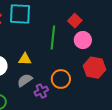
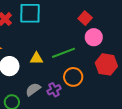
green line: (53, 38) -> (64, 53), moved, turned 65
gray semicircle: (25, 80) -> (33, 89), moved

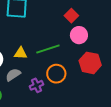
gray semicircle: (33, 89) -> (13, 75), moved

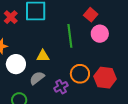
green line: (48, 49) -> (70, 36), moved, turned -75
red hexagon: (90, 63) -> (105, 78), moved

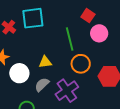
orange circle: (80, 74) -> (81, 64), moved
purple cross: (61, 87) -> (67, 91), size x1.6

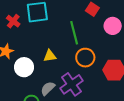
pink circle: (99, 33) -> (113, 26), moved
gray semicircle: (42, 85) -> (48, 88), moved

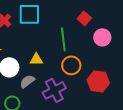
gray semicircle: (48, 88) -> (27, 81), moved

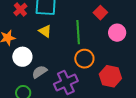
yellow triangle: (36, 59) -> (45, 31), moved, turned 32

